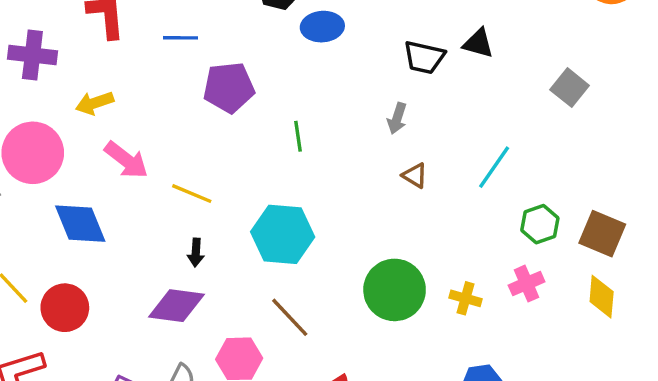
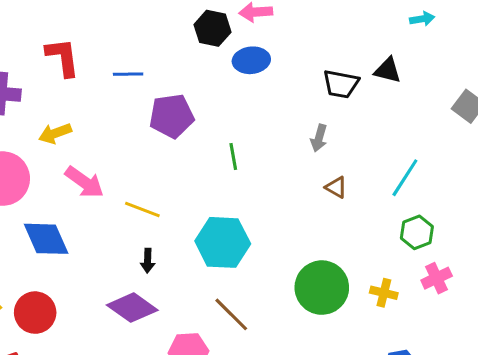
green hexagon: (540, 224) -> (417, 232), moved
purple diamond: (176, 306) -> (132, 308), turned 30

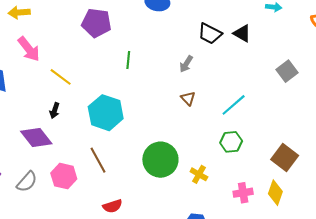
pink cross: (437, 278) -> (243, 193), moved

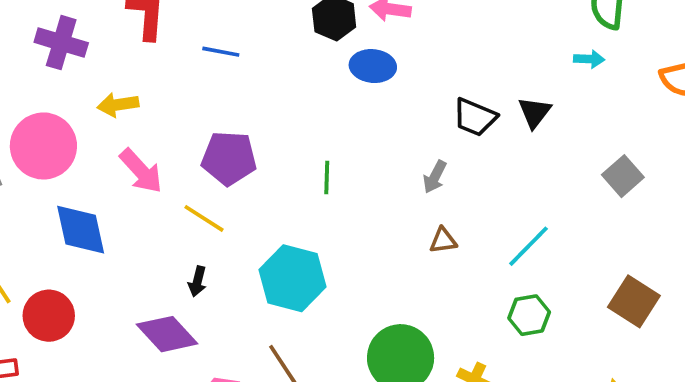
purple pentagon: (96, 23) -> (229, 158), moved
black triangle: (242, 33) -> (535, 112), turned 42
brown triangle: (188, 98) -> (443, 240), turned -49
brown square: (285, 157) -> (634, 301), moved

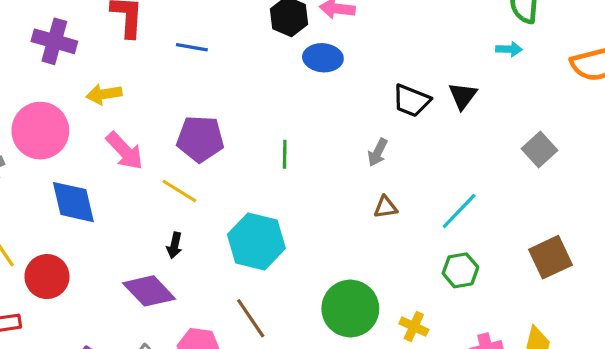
brown square: (634, 301) -> (551, 257), turned 33

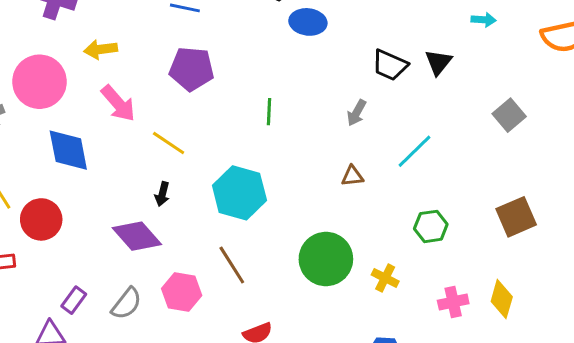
purple pentagon: (200, 139) -> (192, 69), moved
brown triangle: (386, 207) -> (352, 176), moved
cyan line: (459, 211) -> (415, 151), moved

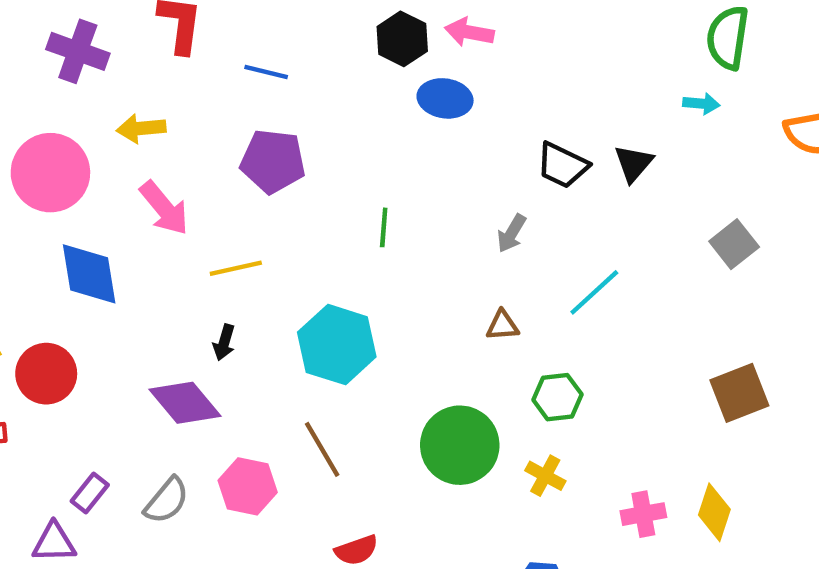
yellow line: (169, 143) -> (236, 268), turned -48
green hexagon: (431, 226) -> (557, 397), moved

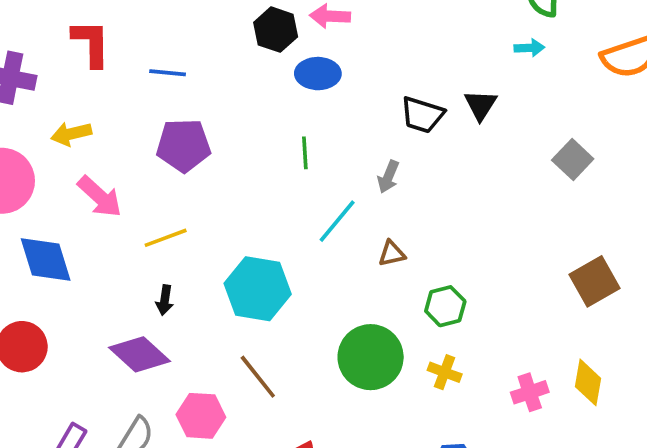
green line: (384, 227) -> (305, 153), moved
cyan line: (594, 292) -> (337, 221), moved

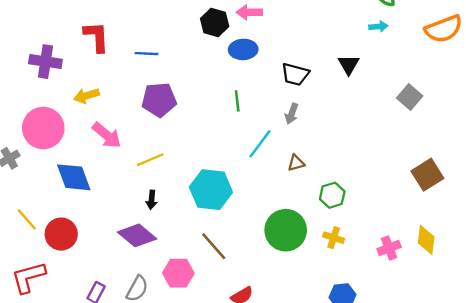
black trapezoid: (422, 115) -> (295, 74), moved

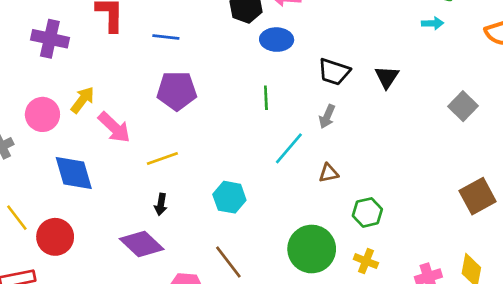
black triangle: (349, 65) -> (387, 77), moved
yellow arrow: (86, 96) -> (83, 100), moved, turned 140
pink circle: (43, 128) -> (42, 114), size x0.7
cyan hexagon: (211, 190) -> (229, 197), size x0.7

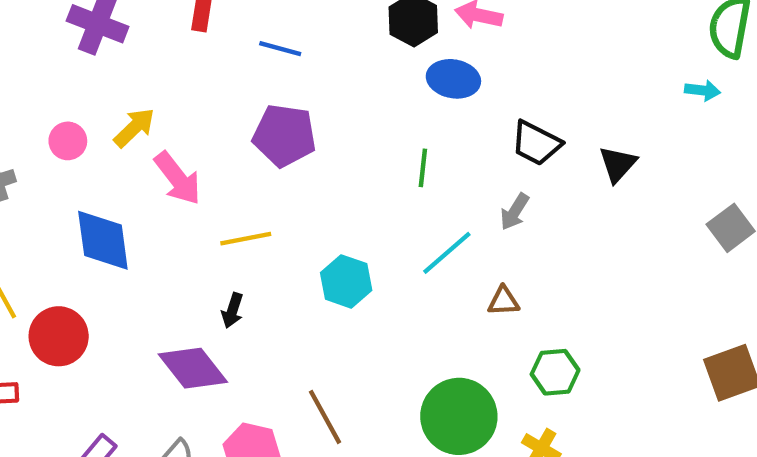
pink circle: (42, 114) -> (68, 141), size x0.7
cyan hexagon: (229, 197) -> (346, 281), moved

